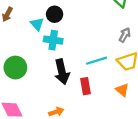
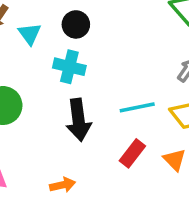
cyan triangle: (37, 24) -> (30, 34), moved
red rectangle: (85, 86) -> (132, 153), moved, turned 42

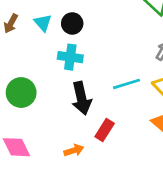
cyan triangle: (30, 34) -> (43, 23), moved
red rectangle: (132, 153) -> (105, 130), moved

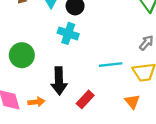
black arrow: (81, 98) -> (59, 81), moved
orange arrow: (74, 150) -> (36, 102), moved

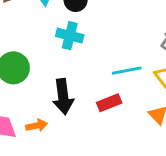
red rectangle: (85, 99) -> (109, 103), moved, turned 30

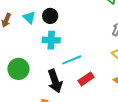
cyan line: (127, 71) -> (72, 60), moved

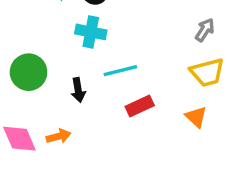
black arrow: (55, 81) -> (78, 90), moved, size x0.6

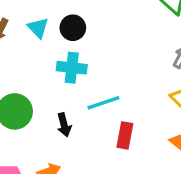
red rectangle: (140, 106) -> (125, 135), turned -50

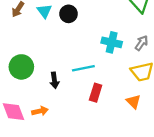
cyan cross: (72, 68) -> (112, 42), moved

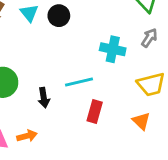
gray arrow: (142, 43) -> (149, 38), moved

